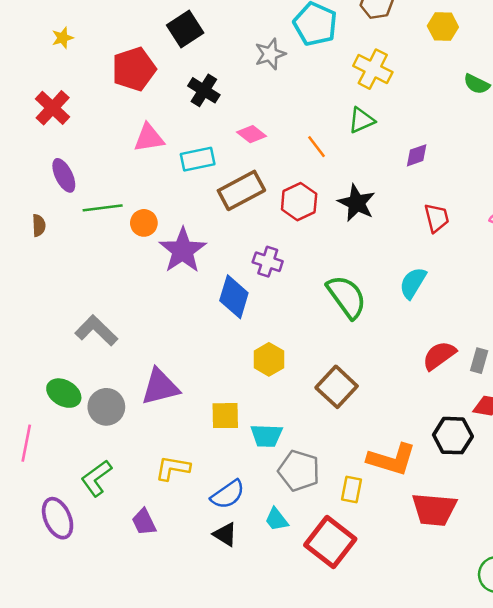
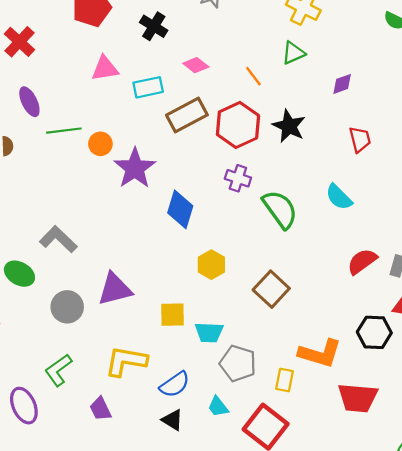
red hexagon: (299, 202) -> (238, 125), size x1.4
purple cross: (268, 262) -> (238, 178), moved
cyan semicircle: (413, 283) -> (339, 197), turned -76
green ellipse: (64, 393) -> (19, 274), moved
yellow L-shape: (173, 468) -> (126, 361), size x1.4

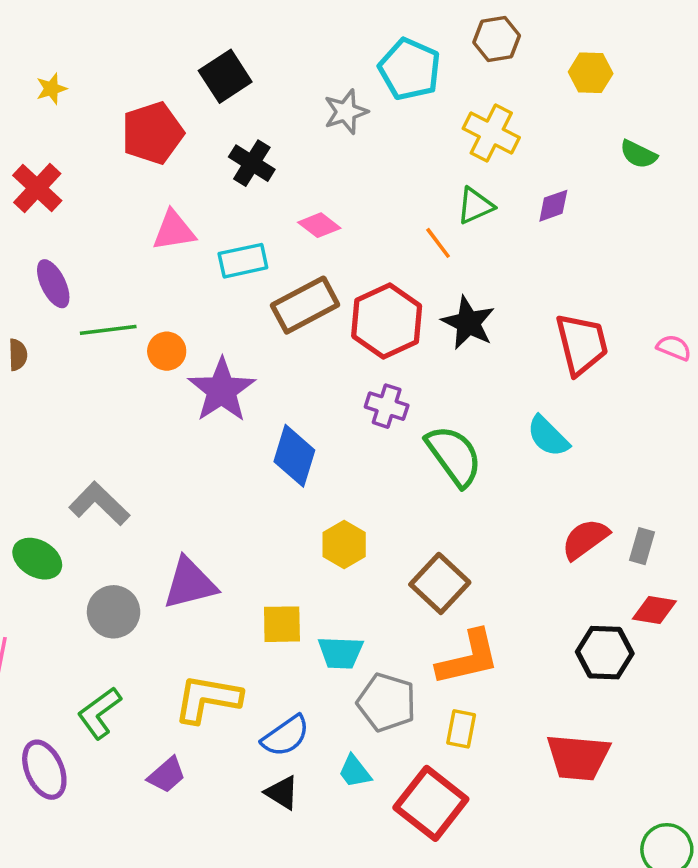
orange line: (253, 76) -> (438, 243), moved
purple diamond: (342, 84) -> (553, 206), moved
red trapezoid: (360, 139) -> (582, 344), size x1.5
orange L-shape: (320, 353) -> (468, 658), moved, turned -30
purple trapezoid: (100, 409) -> (167, 775), turned -105

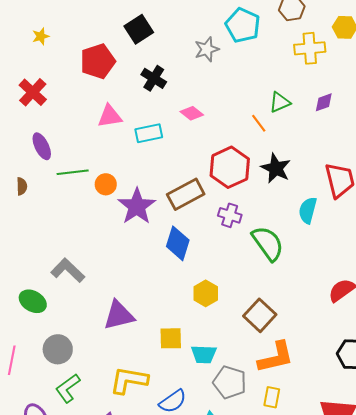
yellow cross: (491, 133) -> (310, 48), moved, turned -32
brown rectangle: (305, 305) -> (186, 194), moved
cyan semicircle: (548, 436) -> (308, 210), moved, turned 60
gray circle: (114, 612) -> (58, 349), moved

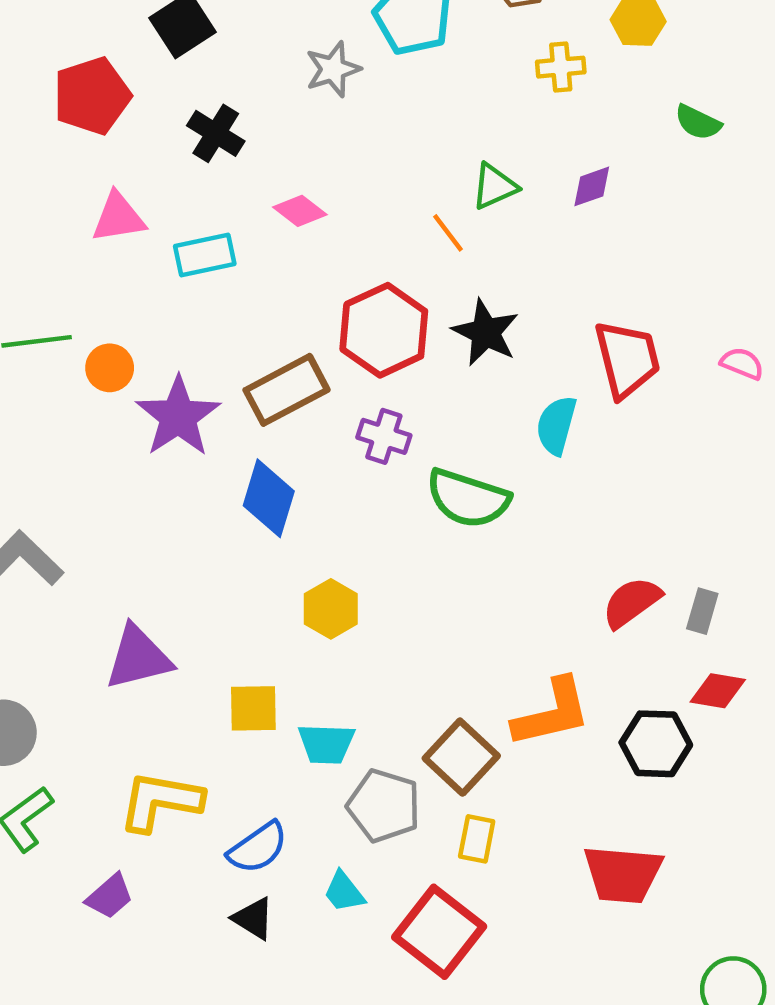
yellow cross: (310, 48) -> (561, 67), size x0.7
green semicircle: (268, 243) -> (468, 498), turned 144
brown square: (260, 315) -> (461, 757), moved
orange L-shape: (276, 357) -> (552, 713), moved

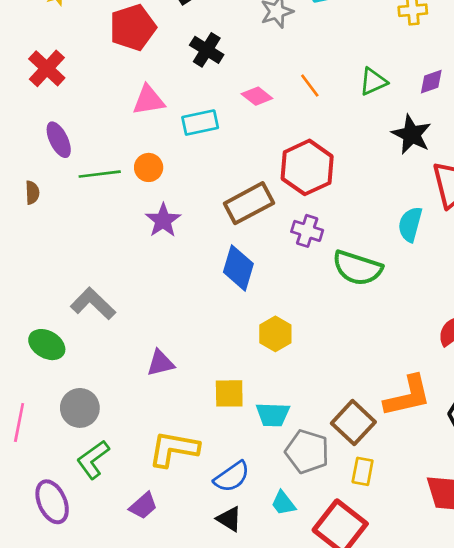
orange line: (448, 233) -> (310, 86), moved
black star: (486, 332) -> (412, 134), moved
orange circle: (110, 368) -> (149, 167), moved
purple star: (178, 416) -> (163, 220), moved, size x0.7
purple triangle: (138, 658) -> (160, 363), size x0.7

